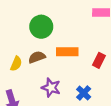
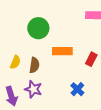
brown semicircle: (37, 57) -> (34, 65), moved, turned 119
purple star: (51, 88) -> (33, 89), moved

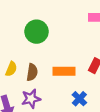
orange rectangle: (62, 51) -> (64, 71), moved
purple star: (33, 89) -> (31, 99), turned -30

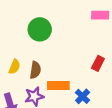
orange rectangle: (64, 71) -> (58, 85), moved

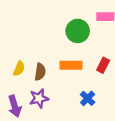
green circle: (40, 29) -> (78, 31), moved
orange rectangle: (58, 85) -> (71, 65), moved

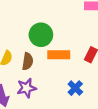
green circle: (78, 31) -> (41, 35), moved

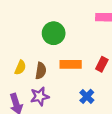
green circle: (41, 35) -> (54, 33), moved

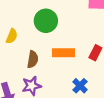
yellow semicircle: (20, 68) -> (12, 36), moved

